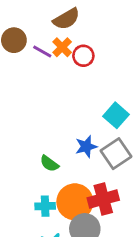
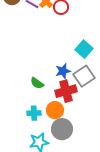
red cross: (103, 199) -> (66, 91), moved
orange circle: (75, 202) -> (55, 110), size x0.7

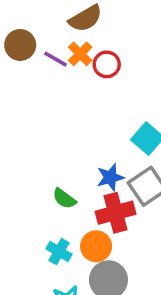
cyan cross: (34, 113) -> (59, 252), turned 32

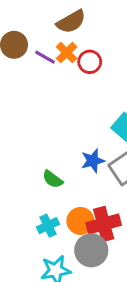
red cross: (116, 213) -> (104, 224), moved
cyan cross: (59, 252) -> (48, 226), turned 35

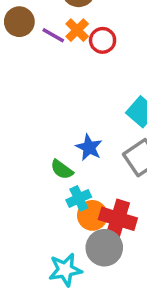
blue star: (93, 161) -> (89, 147), moved, turned -30
red cross: (104, 224) -> (118, 219), turned 32
cyan cross: (48, 226) -> (79, 198), moved

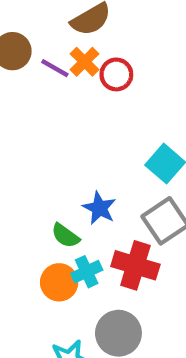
orange circle: (92, 215) -> (59, 282), moved
red cross: (118, 219) -> (135, 265), moved

